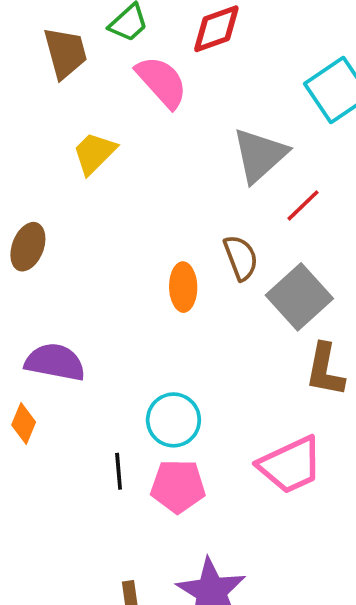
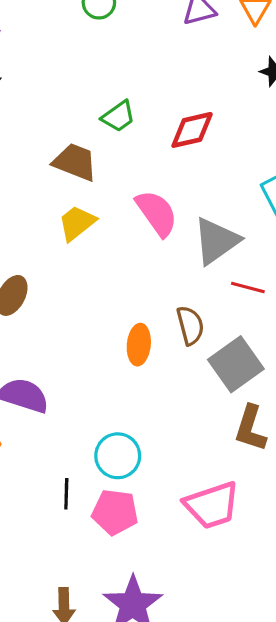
brown trapezoid: (65, 53) -> (75, 162), moved, turned -60
pink semicircle: (162, 82) -> (157, 213), moved
red line: (303, 205) -> (248, 288), turned 52

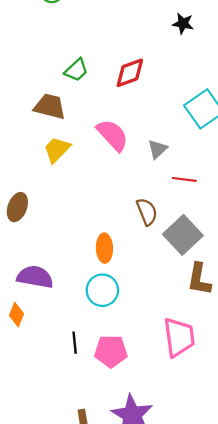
gray triangle: (216, 241) -> (157, 149), size x0.6
orange ellipse: (139, 345) -> (104, 248), moved
cyan circle: (118, 456) -> (102, 290), moved
pink trapezoid: (212, 505) -> (179, 337), turned -72

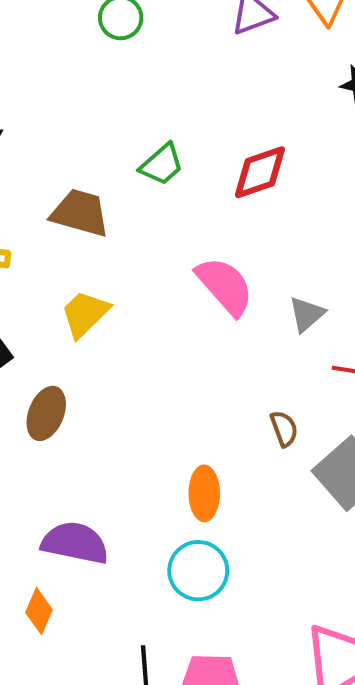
brown trapezoid: (50, 106) -> (80, 213), moved
yellow trapezoid: (57, 150) -> (85, 314), moved
brown semicircle: (147, 212) -> (284, 429), size x0.7

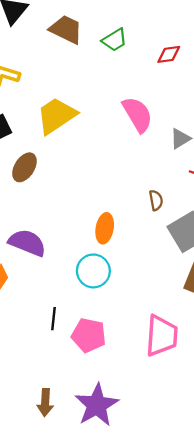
red diamond: (260, 172) -> (169, 54), size x0.7
brown trapezoid: (80, 213) -> (66, 29), moved
yellow trapezoid: (85, 314) -> (56, 116), size x1.4

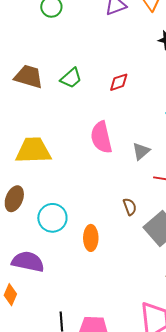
pink semicircle: (137, 114) -> (101, 137), turned -152
yellow trapezoid: (56, 116) -> (33, 150), turned 42
cyan circle: (93, 271) -> (52, 218), moved

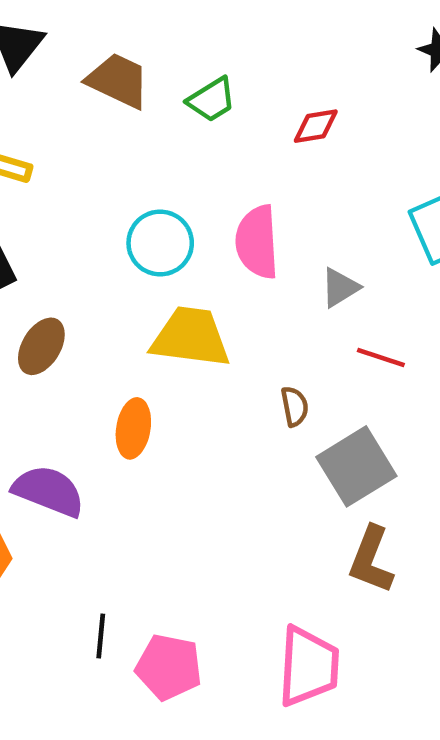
yellow trapezoid: (33, 150) -> (191, 337), moved
cyan circle: (52, 218) -> (160, 243), moved
orange ellipse: (91, 238) -> (133, 428), moved

